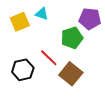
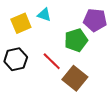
black hexagon: (23, 70) -> (16, 59), moved

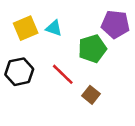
cyan triangle: (44, 15) -> (54, 28), moved
brown square: (75, 78) -> (91, 95), size x0.6

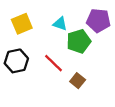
cyan triangle: (54, 28) -> (60, 24), moved

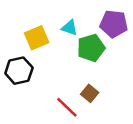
yellow square: (22, 24) -> (37, 38), moved
red line: (54, 63) -> (67, 107), moved

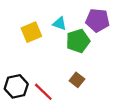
black hexagon: (19, 71) -> (16, 86), moved
red line: (67, 107) -> (43, 92), moved

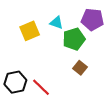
brown square: (77, 80) -> (80, 68), moved

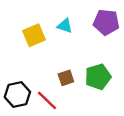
green pentagon: (74, 39) -> (98, 77), moved
brown square: (80, 68) -> (66, 78), moved, turned 32

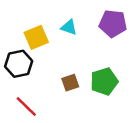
black hexagon: (17, 94) -> (19, 64), moved
red line: (47, 100) -> (26, 107), moved

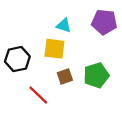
yellow square: (36, 37) -> (54, 49), moved, turned 30
red line: (26, 107) -> (38, 95), moved

